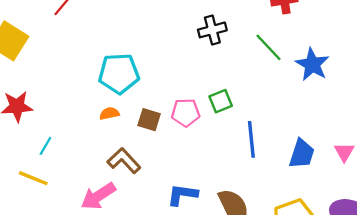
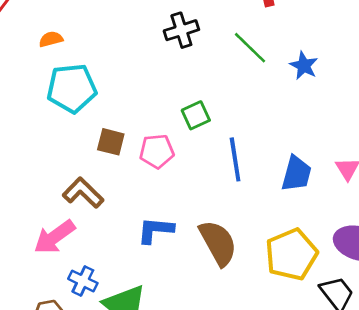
blue star: (312, 64) -> (304, 66), size x0.7
orange semicircle: (109, 113) -> (51, 39), moved
pink pentagon: (186, 113) -> (157, 151), moved

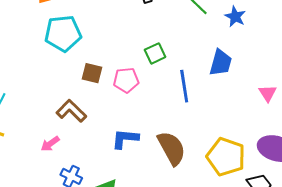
blue trapezoid: (296, 174) -> (221, 63), moved
pink arrow: (54, 237) -> (50, 144), size x0.6
yellow pentagon: (291, 254) -> (226, 157), turned -30

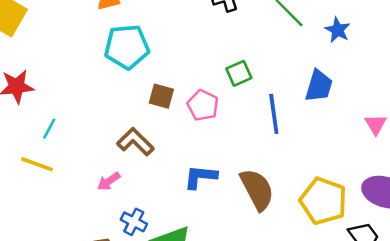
pink pentagon: (126, 80) -> (203, 105), turned 30

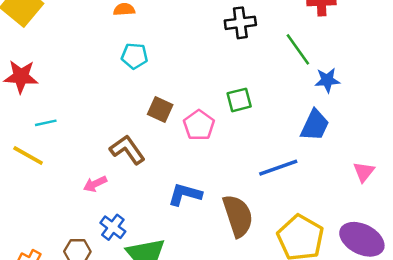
blue star: (338, 30) -> (327, 80), moved, turned 30
cyan pentagon: (127, 47) -> (134, 56), size x0.6
blue line: (274, 114) -> (278, 168), moved, turned 69
cyan line: (49, 129) -> (46, 123), turned 40

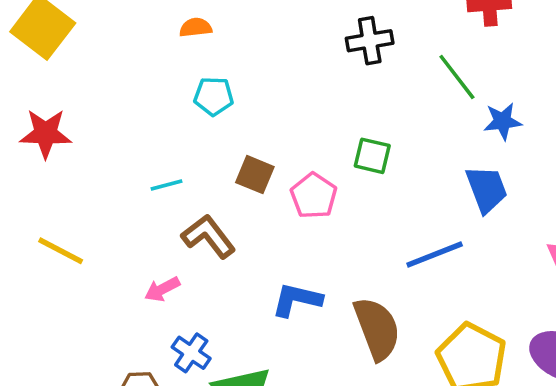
green square: (239, 100) -> (372, 156), turned 30
cyan line: (46, 123) -> (167, 185), moved
blue trapezoid: (315, 125) -> (487, 189), turned -44

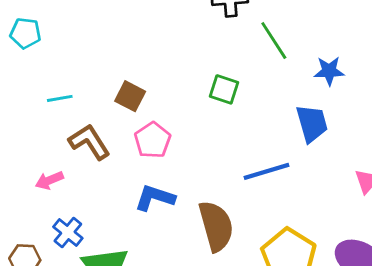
green line: (457, 77) -> (274, 40), moved
cyan pentagon: (214, 96) -> (25, 33), moved
pink pentagon: (314, 196) -> (153, 140), moved

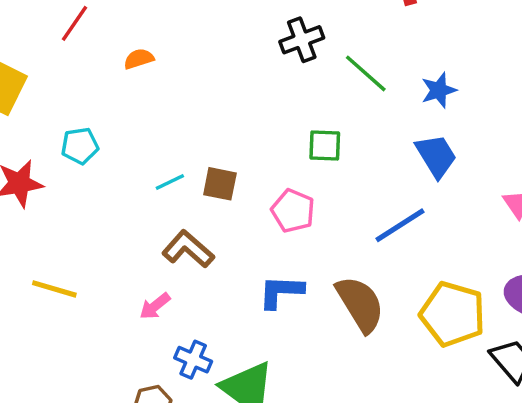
cyan line: (60, 98) -> (170, 182), moved
pink pentagon: (153, 140) -> (293, 211), moved

